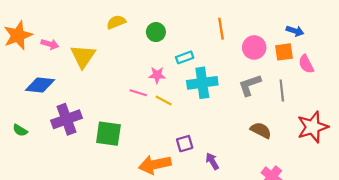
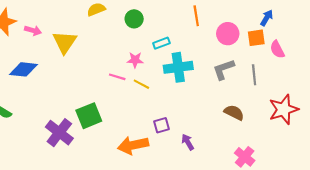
blue arrow: (295, 31) -> (267, 18), turned -77
purple cross: (66, 119) -> (59, 133), moved, turned -32
green square: (108, 134) -> (89, 116), turned -30

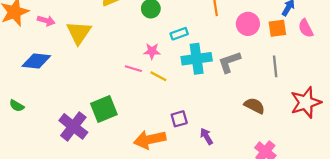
pink semicircle: (277, 49) -> (306, 28), moved
gray L-shape: (224, 69) -> (229, 62), moved

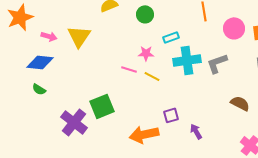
pink arrow: (46, 21) -> (49, 36), moved
green semicircle: (17, 106) -> (39, 89), moved

